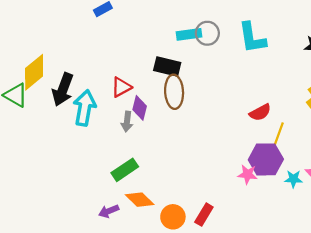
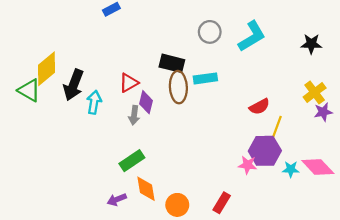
cyan rectangle: (189, 34) -> (205, 78), moved
cyan L-shape: (252, 38) -> (252, 36), turned -112
cyan arrow: (85, 108) -> (94, 102), size x0.7
orange diamond: (140, 200) -> (146, 189), turned 36
red rectangle: (204, 215) -> (222, 203), moved

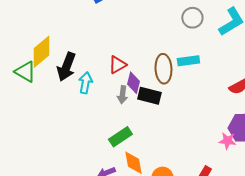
black rectangle: (172, 63) -> (149, 96), moved

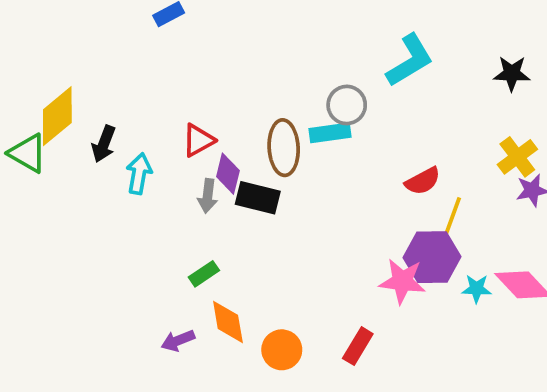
gray circle: (192, 18) -> (347, 105), moved
black arrow: (66, 67) -> (104, 144), size x0.7
green rectangle: (120, 137) -> (204, 274), size x0.7
pink star: (227, 141) -> (402, 281), size x1.4

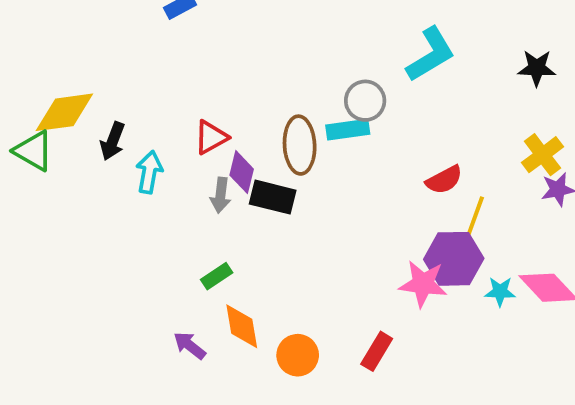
yellow diamond: (57, 116) -> (64, 112), turned 32
purple arrow: (178, 341) -> (190, 346), turned 60

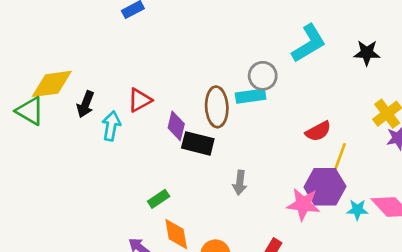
black star: (537, 68) -> (367, 53), moved
red triangle: (211, 137) -> (140, 100), moved
gray arrow: (221, 195) -> (240, 183), moved

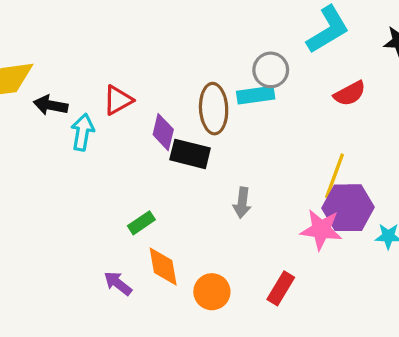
black arrow: (86, 104) -> (51, 105), turned 80
red semicircle: (318, 131) -> (350, 93), moved
yellow line: (338, 161) -> (335, 176), moved

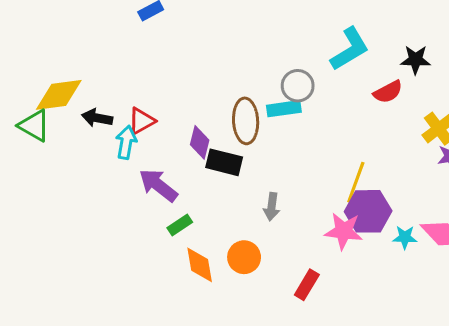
red semicircle: (350, 93) -> (388, 92), moved
red triangle: (118, 100) -> (141, 121), moved
purple arrow: (118, 283) -> (158, 185), moved, size x1.5
orange circle: (212, 292) -> (244, 257), moved

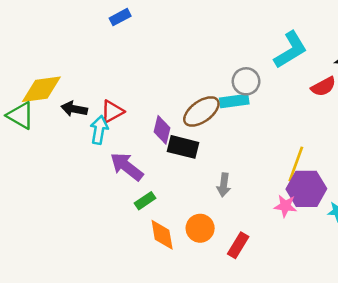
brown ellipse: (246, 121) -> (201, 111), turned 57
pink star: (344, 231) -> (285, 206), size x0.7
red rectangle: (307, 285) -> (238, 245), moved

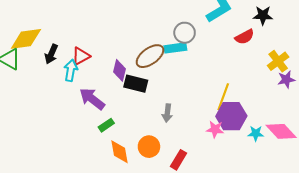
black arrow: (74, 109) -> (51, 54), turned -78

